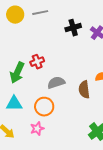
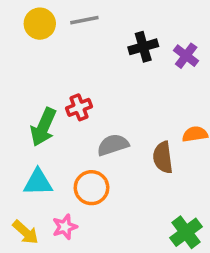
pink star: (37, 129) -> (65, 227), moved

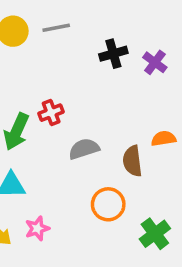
orange circle: (91, 188) -> (108, 204), moved

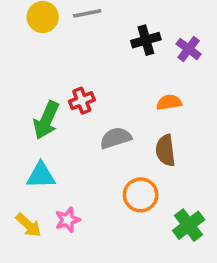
orange semicircle: (164, 139) -> (169, 102), moved

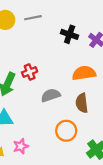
black cross: (146, 40) -> (70, 34), turned 35
orange semicircle: (169, 102) -> (84, 73), size x1.5

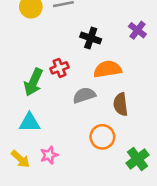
black cross: (70, 34) -> (91, 38), moved
orange semicircle: (84, 73) -> (108, 69), moved

